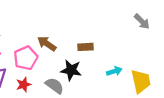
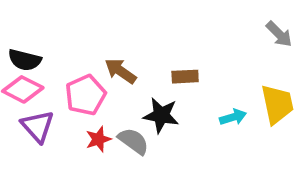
yellow trapezoid: (141, 81) -> (277, 104), moved
red star: (24, 85) -> (98, 139), moved

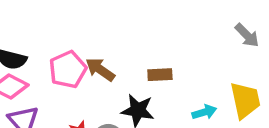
pink pentagon: (86, 95) -> (68, 69), moved

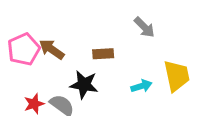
gray arrow: (247, 35) -> (144, 27), moved

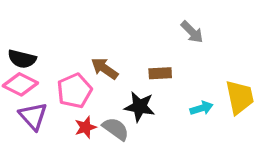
gray arrow: (144, 27) -> (192, 32), moved
pink pentagon: (24, 49) -> (74, 91), moved

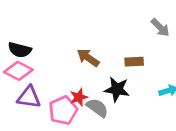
pink pentagon: (74, 91) -> (63, 110), moved
purple triangle: (33, 116) -> (29, 97), turned -40
red star: (86, 127) -> (79, 97), moved

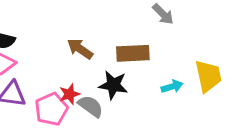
brown rectangle: (134, 62) -> (133, 53), size x1.5

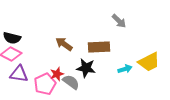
yellow trapezoid: (208, 76) -> (149, 62), turned 75

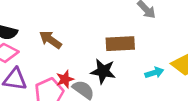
brown arrow: (64, 44) -> (50, 40), moved

